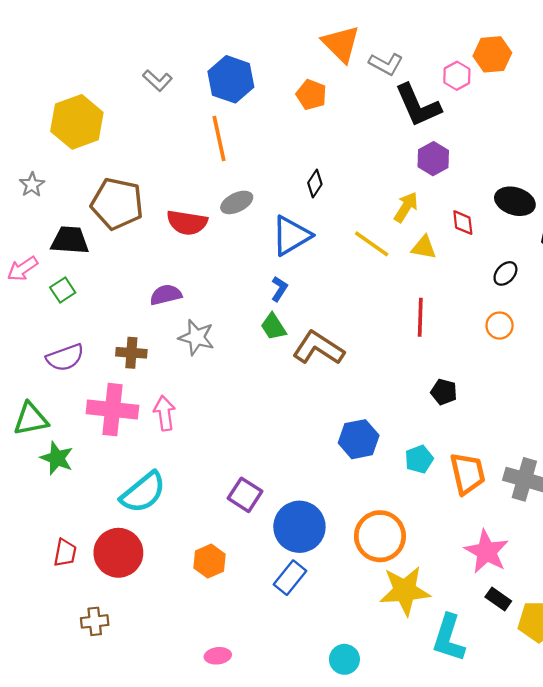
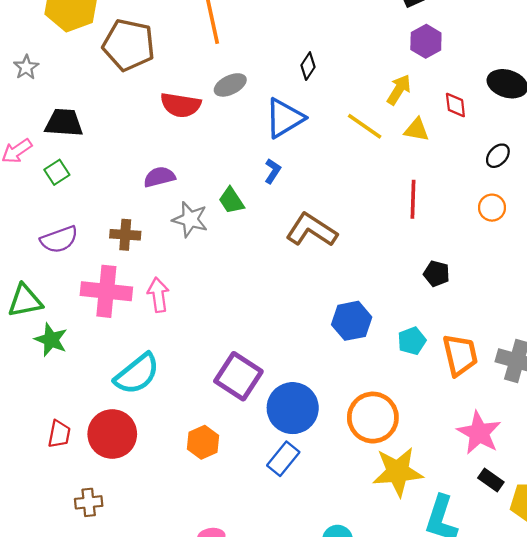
brown pentagon: (117, 204) -> (129, 45), moved
green trapezoid: (273, 327) -> (231, 201), moved
purple square: (245, 495) -> (238, 376), size x1.4

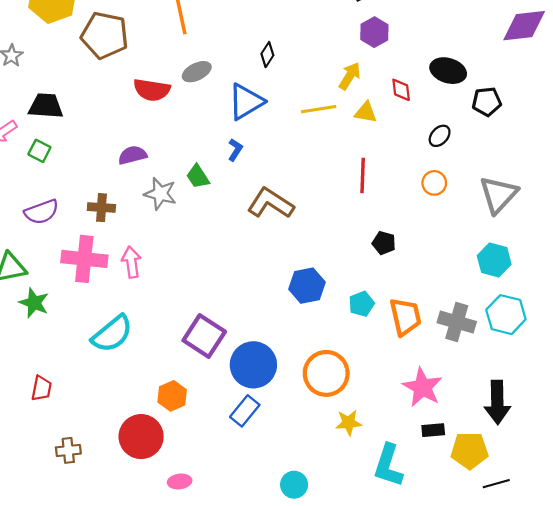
yellow line: (365, 126) -> (319, 109), turned -44
green square: (57, 172) -> (39, 151), turned -30
red circle: (112, 434) -> (141, 437), moved
yellow star: (398, 472) -> (349, 423), size x0.6
black rectangle: (491, 480) -> (433, 430), turned -40

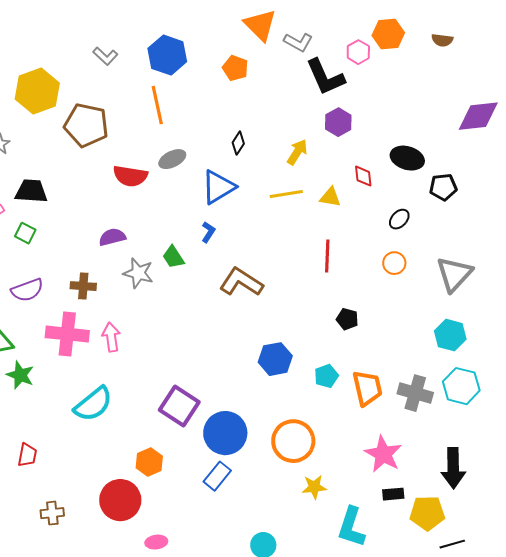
yellow arrow: (350, 76) -> (297, 152), moved

